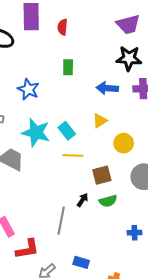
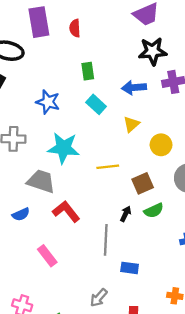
cyan rectangle: (67, 131) -> (96, 104), moved
red L-shape: (27, 249) -> (66, 211), moved, turned -110
blue rectangle: (81, 262) -> (130, 268), moved

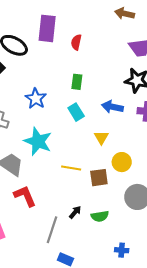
yellow triangle: (131, 124) -> (101, 137), turned -35
brown square: (143, 183) -> (99, 178), moved

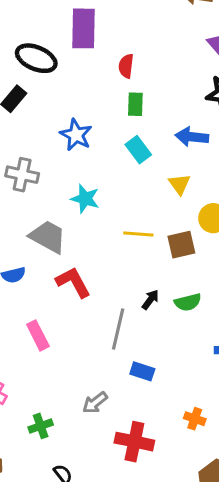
red semicircle: (76, 42) -> (126, 66), moved
cyan star: (38, 141) -> (85, 199), size x0.7

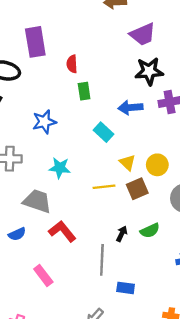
blue star: (76, 135) -> (44, 122), turned -30
cyan rectangle: (138, 150) -> (104, 132), moved
yellow triangle: (180, 184) -> (127, 162), moved

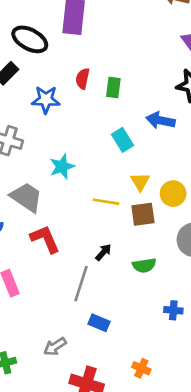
red semicircle: (72, 64) -> (83, 79), moved
blue star: (44, 122) -> (46, 100), moved
cyan star: (60, 168) -> (62, 167), turned 30
black arrow: (122, 234) -> (103, 252), moved

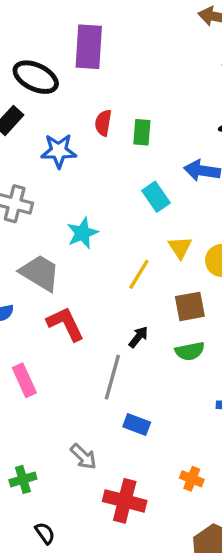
yellow line: (106, 202) -> (139, 274), turned -65
brown square: (143, 214) -> (190, 306), moved
gray arrow: (55, 347) -> (83, 457), turned -100

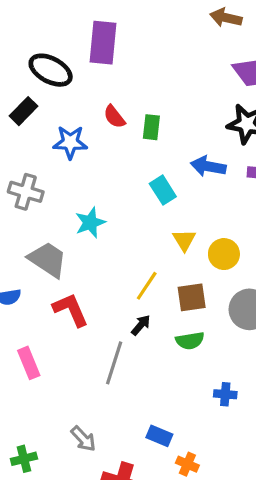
red semicircle: (103, 123) -> (114, 117), turned -50
yellow line: (139, 274) -> (147, 286), moved
blue rectangle: (137, 425) -> (159, 436), moved

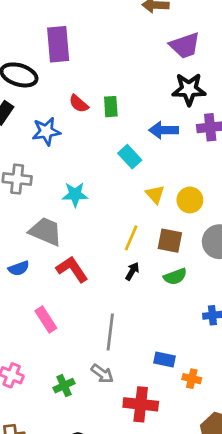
cyan star: (90, 223) -> (75, 194), turned 30
brown square: (192, 297) -> (170, 241), turned 30
gray line: (114, 363) -> (110, 332), moved
green cross: (24, 459) -> (64, 386), moved

